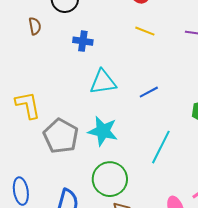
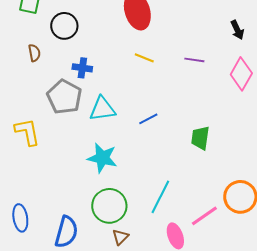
gray pentagon: (61, 136) -> (64, 97), moved
cyan line: (161, 147) -> (160, 197), moved

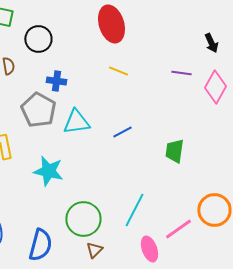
purple line: (194, 60) -> (181, 73), moved
cyan star: (102, 158) -> (48, 171), moved

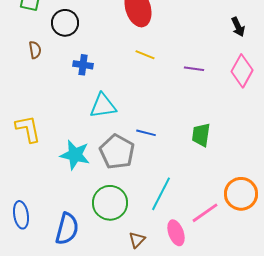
purple line: (181, 73) -> (194, 69), moved
gray pentagon: (38, 110) -> (117, 152), moved
blue line: (122, 132) -> (146, 133), moved, turned 42
brown triangle: (94, 250) -> (137, 240), moved

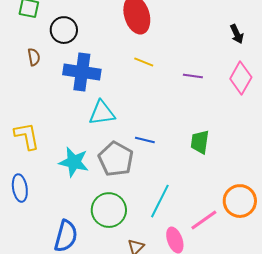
blue cross: (83, 65) -> (82, 72), size x1.8
blue ellipse: (21, 215) -> (20, 188), moved

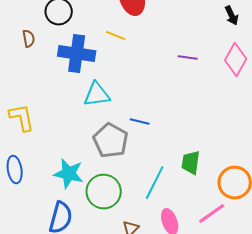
yellow line: (144, 62) -> (116, 36), moved
green trapezoid: (200, 142) -> (191, 163), moved
cyan star: (74, 162) -> (69, 174), moved
pink line: (204, 220) -> (212, 214), moved

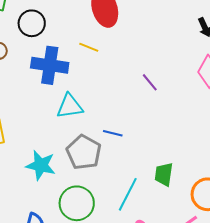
purple line: (188, 58) -> (150, 82), moved, turned 42
cyan star: (69, 174) -> (41, 165), moved

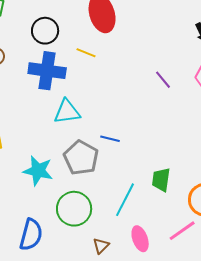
black circle: (32, 23) -> (45, 31), moved
purple line: (150, 82) -> (163, 80), moved

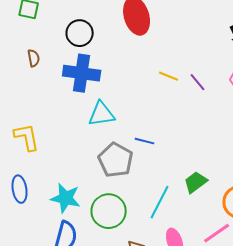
yellow line: (86, 53) -> (169, 76), moved
cyan star: (38, 171) -> (66, 198), moved
green trapezoid: (161, 180) -> (196, 182), turned 45

